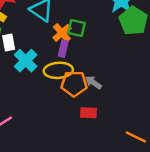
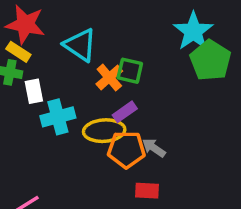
purple rectangle: (63, 49) -> (125, 112), moved, turned 42
cyan cross: (26, 61) -> (58, 117), turned 30

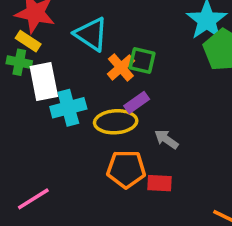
white rectangle: (34, 91) -> (44, 81), size x1.5
orange pentagon: (126, 149) -> (126, 169), moved

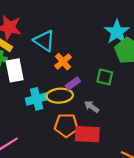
green square: (142, 60) -> (105, 77), moved
cyan cross: (68, 108) -> (37, 99), moved
red rectangle: (159, 183) -> (87, 134), size x1.6

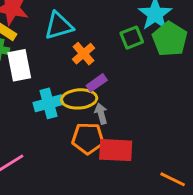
cyan triangle: (44, 41) -> (59, 26), turned -50
green square: (105, 77) -> (132, 38), moved, turned -35
gray arrow: (92, 107) -> (101, 114), moved, turned 40

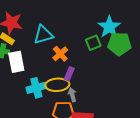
green pentagon: (170, 39) -> (119, 44), turned -30
purple rectangle: (97, 83) -> (69, 74), turned -32

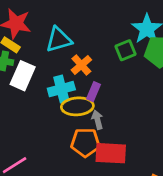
white rectangle: (16, 62) -> (23, 76), turned 35
cyan cross: (36, 88) -> (61, 89), moved

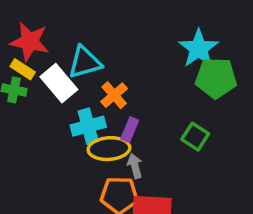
green square: (125, 50) -> (195, 137), moved, turned -35
white rectangle: (23, 76) -> (59, 83), moved, turned -64

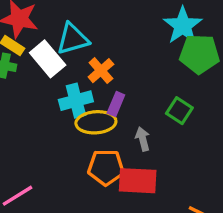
gray arrow: (135, 166) -> (143, 139), moved

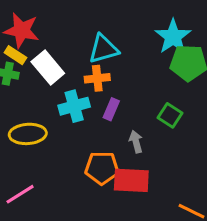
cyan triangle: (73, 39) -> (103, 49), moved
orange cross: (101, 71) -> (97, 78), turned 35
yellow ellipse: (96, 122) -> (28, 134), moved

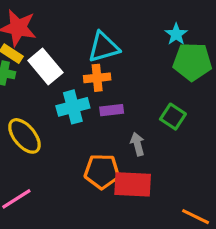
cyan star: (173, 37) -> (176, 34), size x0.6
purple rectangle: (111, 109) -> (112, 110), turned 60
yellow ellipse: (28, 134) -> (24, 136), turned 54

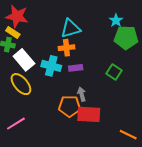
white rectangle: (45, 67) -> (24, 60), moved
cyan cross: (73, 107) -> (51, 66), turned 30
gray arrow: (137, 144) -> (82, 94), moved

